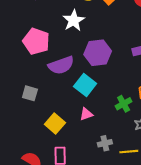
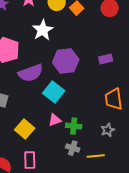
green cross: (124, 104) -> (74, 126), moved, turned 35
gray cross: (105, 143) -> (73, 148), turned 32

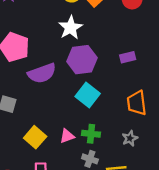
white star: (43, 30) -> (70, 28), moved
cyan square: (54, 92) -> (88, 95), moved
pink triangle: (55, 120) -> (67, 136), moved

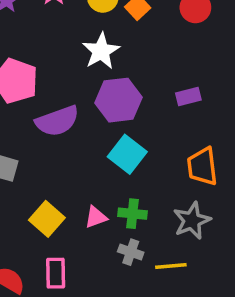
gray star: (130, 138) -> (192, 221), size x1.5

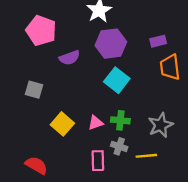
purple semicircle: (57, 121) -> (69, 58), size x0.7
orange trapezoid: (202, 166) -> (170, 67), moved
pink rectangle: (56, 273) -> (98, 161), moved

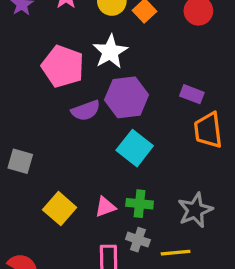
pink pentagon: (41, 31) -> (63, 66), moved
purple rectangle: (158, 41) -> (192, 94), turned 35
purple semicircle: (69, 58) -> (86, 110), moved

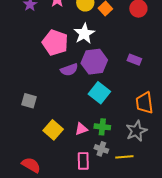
orange trapezoid: (208, 130) -> (144, 103), moved

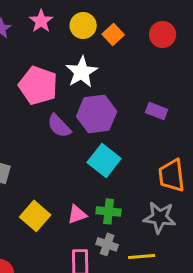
purple semicircle: (69, 70) -> (59, 126), turned 66
gray star: (136, 131) -> (160, 217), turned 30

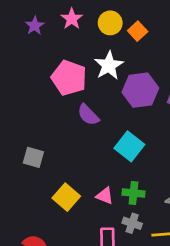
purple hexagon: (97, 114) -> (140, 90), moved
pink triangle: (77, 214) -> (105, 196), turned 42

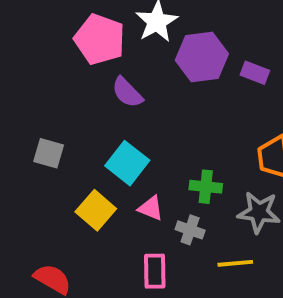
cyan square: (129, 146) -> (127, 163), moved
green cross: (133, 193) -> (206, 187), moved
gray cross: (132, 223) -> (190, 230), moved

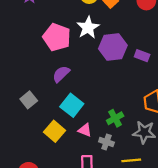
purple semicircle: (127, 92) -> (61, 74), moved, turned 90
gray square: (49, 153) -> (29, 100), turned 35
green cross: (206, 187) -> (115, 118), turned -35

